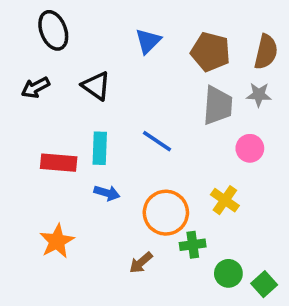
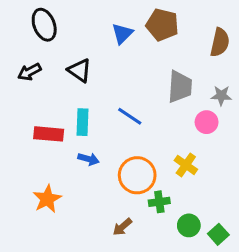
brown pentagon: (211, 52) -> (162, 25), moved
gray star: (259, 95) -> (221, 96), moved
brown arrow: (141, 263) -> (122, 227), moved

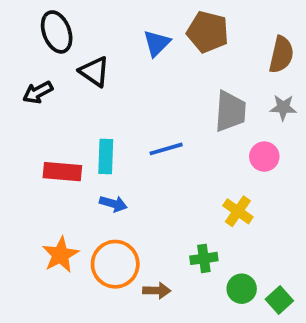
black triangle: (80, 70) -> (94, 72), moved
gray star: (221, 96) -> (283, 107), moved
blue line: (130, 116) -> (166, 149), turned -50
orange circle: (137, 175) -> (115, 264), moved
brown arrow: (122, 227) -> (157, 291), turned -138

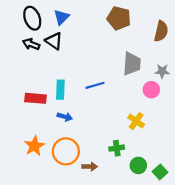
blue triangle: (157, 43) -> (61, 17), moved
black arrow: (38, 92) -> (31, 44), moved, turned 49
gray star: (283, 107) -> (162, 71), moved

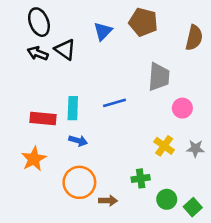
blue triangle: (61, 17) -> (103, 31), moved
gray star: (162, 71) -> (195, 148), moved
orange star: (34, 146) -> (34, 159), moved

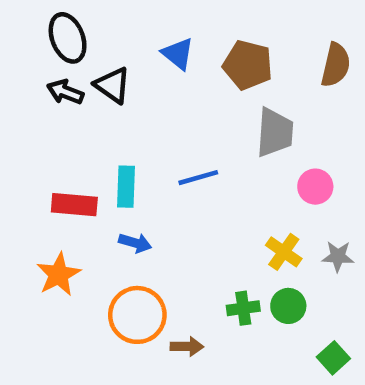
brown pentagon: (143, 22) -> (248, 65), moved
blue triangle: (103, 31) -> (178, 54), turned -36
green circle: (167, 199) -> (288, 306), moved

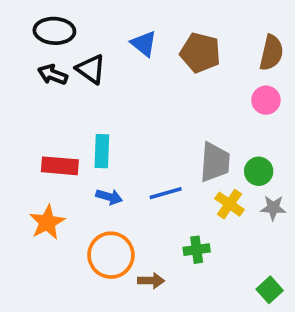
black ellipse: (68, 38) -> (54, 31), turned -66
gray trapezoid: (275, 133) -> (215, 162), moved
blue line: (198, 178) -> (166, 193), moved
pink circle: (315, 187) -> (266, 100), moved
green circle: (288, 306) -> (259, 171), moved

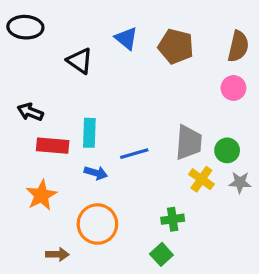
black ellipse: (54, 31) -> (25, 27), moved
black arrow: (53, 75) -> (30, 112), moved
blue line: (166, 193) -> (134, 154), moved
brown arrow: (151, 281) -> (57, 254), moved
green square: (270, 290) -> (161, 254), moved

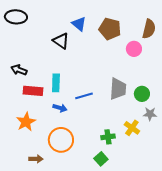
black triangle: (80, 61) -> (61, 41), moved
pink circle: (233, 88) -> (134, 49), moved
yellow cross: (201, 179) -> (132, 128), moved

